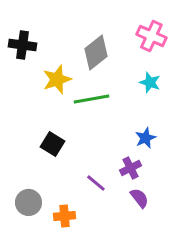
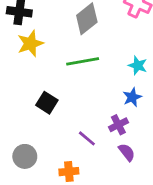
yellow star: (57, 79) -> (30, 44), moved
cyan star: (150, 82) -> (138, 66), moved
orange cross: (64, 216) -> (69, 172), moved

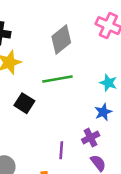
black square: (47, 103) -> (24, 103), moved
purple line: (87, 138) -> (61, 150), turned 54

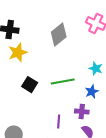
green line: (57, 79) -> (63, 82), moved
purple cross: (91, 138) -> (82, 112), turned 32

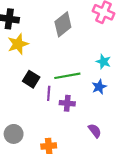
purple cross: (82, 112) -> (67, 103), moved
purple line: (59, 122) -> (49, 93), moved

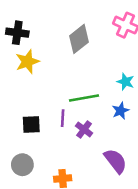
black square: (31, 79) -> (31, 124), moved, turned -35
purple cross: (67, 103) -> (84, 129), turned 32
purple semicircle: (95, 131) -> (115, 161), size x1.5

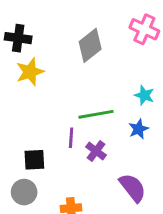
black square: (31, 124) -> (34, 160), moved

